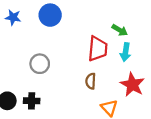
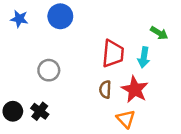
green arrow: (120, 30) -> (159, 33), moved
red star: (132, 85) -> (135, 89), moved
black cross: (32, 101) -> (40, 111), turned 35

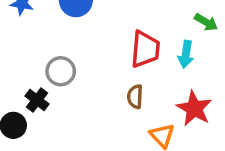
red star: (135, 89) -> (194, 108), moved
black cross: (40, 111) -> (37, 100), moved

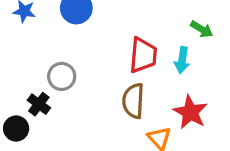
brown semicircle: (135, 97) -> (133, 101), size x1.5

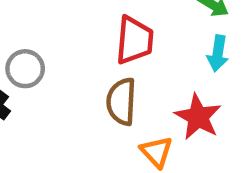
cyan arrow: (182, 60) -> (218, 53), moved

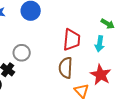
cyan arrow: (218, 53) -> (100, 44), moved

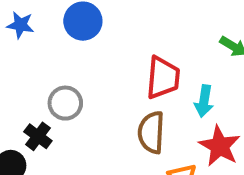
cyan arrow: (100, 44) -> (204, 101), moved

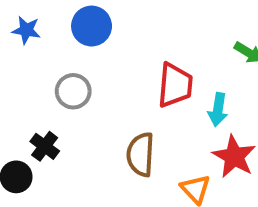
gray circle: (65, 103) -> (73, 91), moved
brown semicircle: (151, 132) -> (140, 154), moved

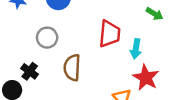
brown semicircle: (140, 154) -> (72, 68), moved

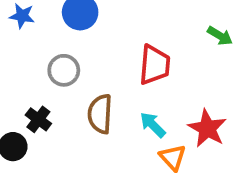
cyan arrow: (136, 49) -> (153, 125), moved, turned 126

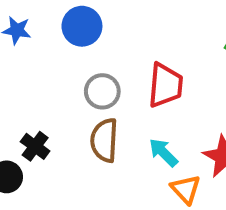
gray circle: (64, 70) -> (102, 91), moved

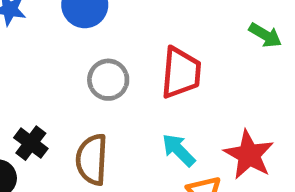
brown semicircle: (104, 140) -> (92, 159), moved

